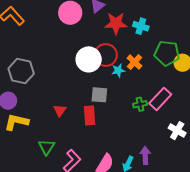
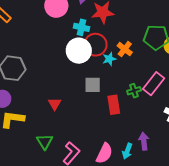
cyan cross: (141, 26) -> (82, 27), moved
red rectangle: (90, 116) -> (114, 105), moved

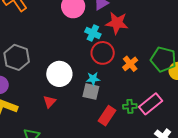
white circle: (79, 51) -> (59, 74), moved
cyan star: (109, 59) -> (93, 79), moved
red rectangle: (114, 105) -> (107, 116), turned 30

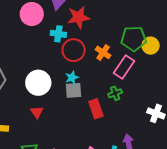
pink rectangle: (151, 104) -> (124, 67), moved
red rectangle: (107, 116) -> (96, 109), turned -36

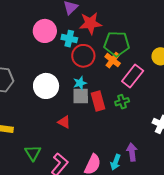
pink circle: (32, 14) -> (45, 31), moved
green pentagon: (134, 39) -> (117, 44), moved
red rectangle: (96, 109) -> (98, 101), moved
red triangle: (37, 112) -> (64, 122), moved, turned -32

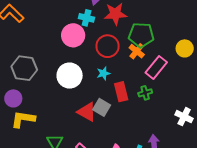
pink circle: (45, 31) -> (73, 35), moved
cyan cross: (69, 39) -> (87, 18), moved
gray square: (81, 96) -> (102, 107), moved, turned 30
red triangle: (64, 122) -> (87, 112), size x1.5

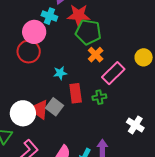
green pentagon: (141, 35) -> (88, 32), moved
red circle: (108, 46) -> (29, 52), moved
white circle: (70, 76) -> (23, 113), moved

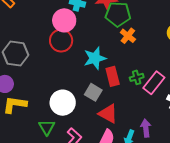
cyan star: (60, 73) -> (95, 58), size x1.6
pink rectangle: (113, 73) -> (154, 83), moved
red triangle: (39, 110) -> (108, 114), moved

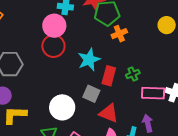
orange cross: (128, 36) -> (119, 34), turned 35
red rectangle: (113, 76) -> (109, 76), turned 36
pink rectangle: (154, 83) -> (153, 93), moved, turned 60

